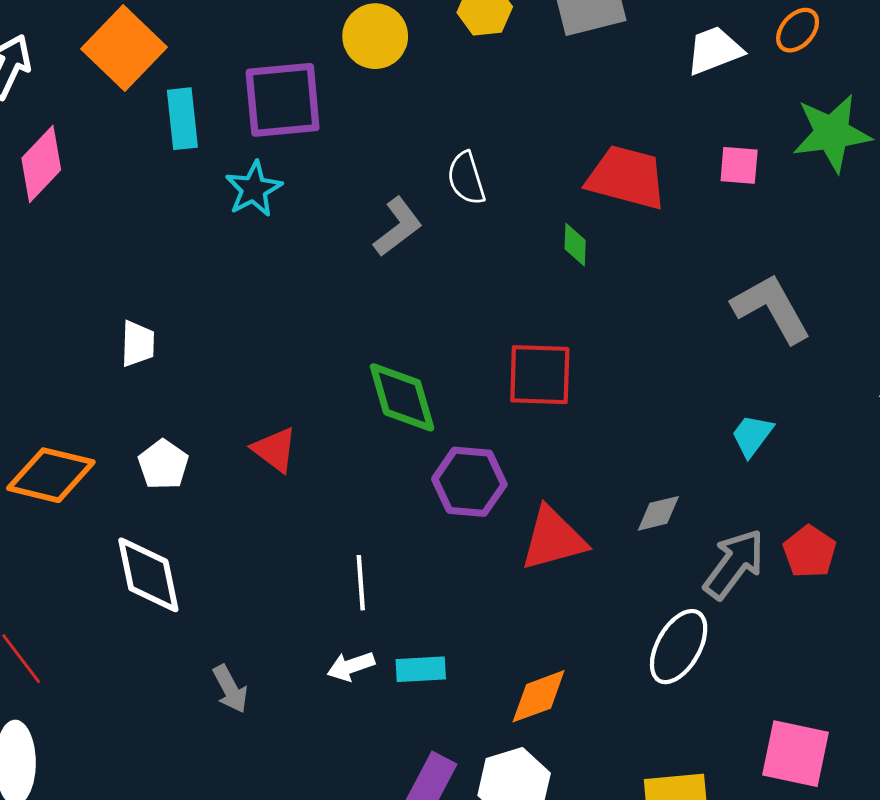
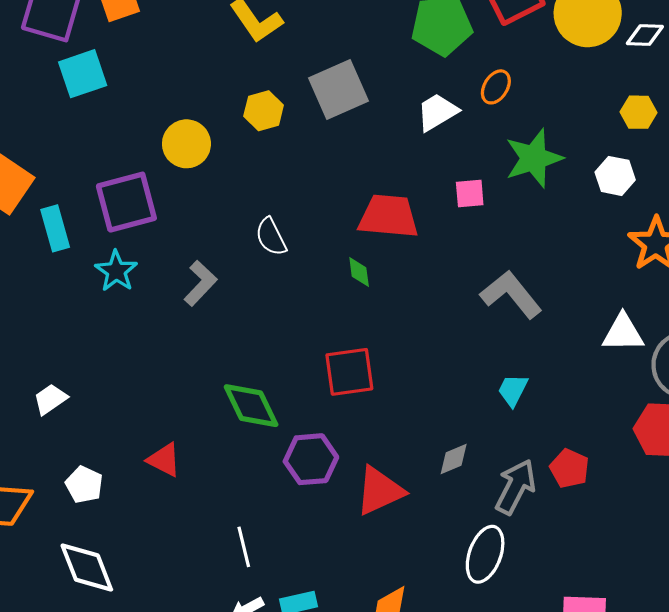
gray L-shape: (398, 227) -> (200, 283), moved
white trapezoid: (138, 344) -> (50, 399), turned -117

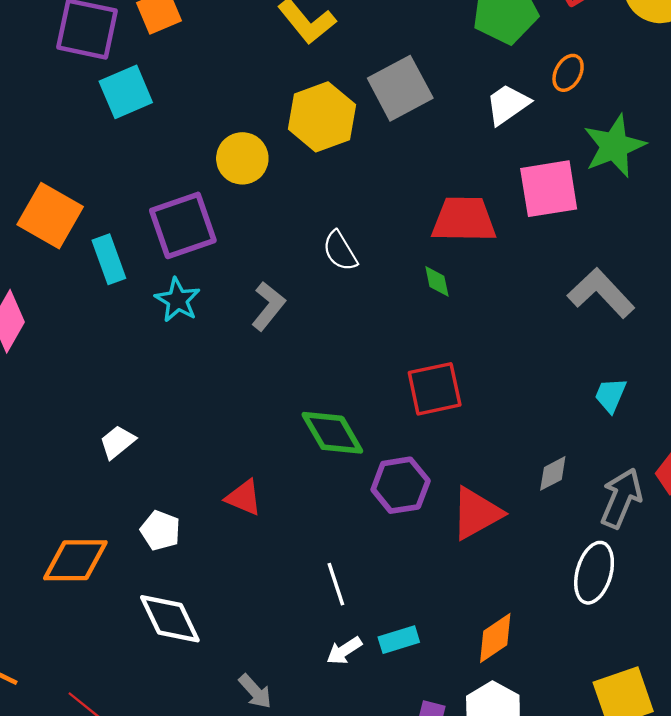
yellow hexagon: (264, 111) -> (322, 117), size x1.6
pink square: (470, 194) -> (549, 189), size x1.8

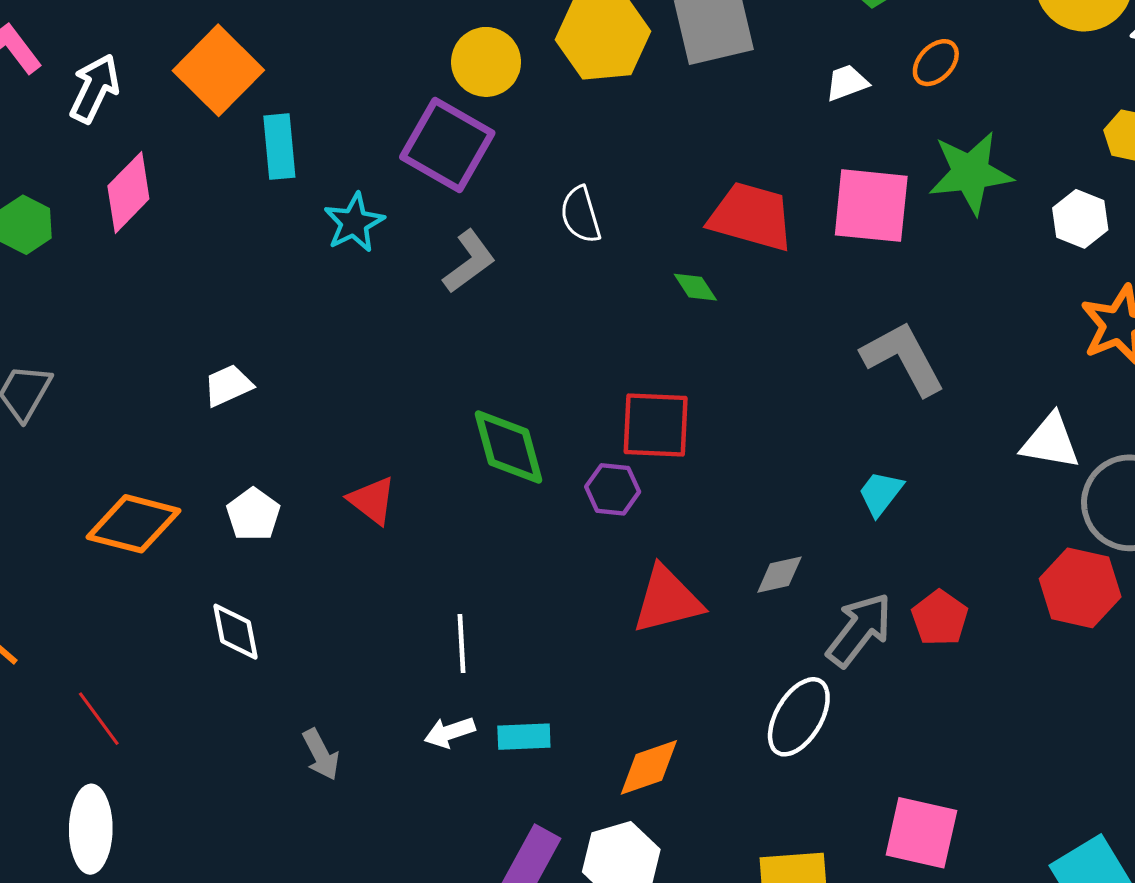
white trapezoid: (508, 104) -> (847, 83), size x0.7
purple square: (183, 225) -> (447, 145), moved, turned 34
green diamond: (437, 281) -> (695, 287), turned -36
purple hexagon: (401, 485) -> (613, 489), moved, size x0.7
white diamond: (170, 619) -> (236, 632), size x0.7

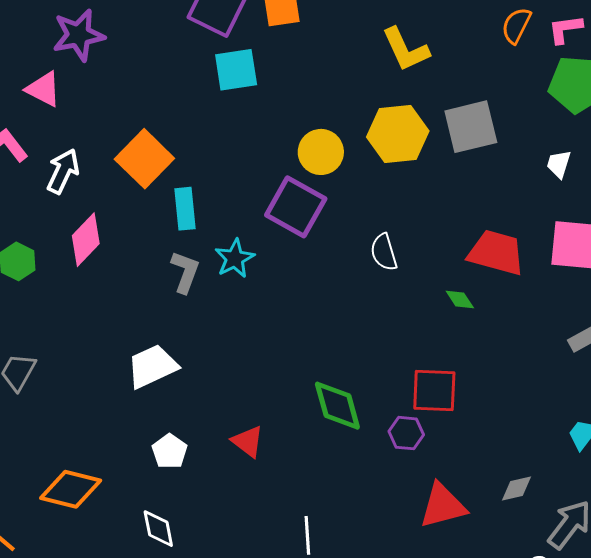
white trapezoid: (847, 83) -> (559, 164), turned -52
gray L-shape: (469, 262) -> (185, 272), moved, turned -33
white trapezoid: (228, 385) -> (152, 366), size x1.6
orange diamond: (133, 524) -> (71, 489), moved

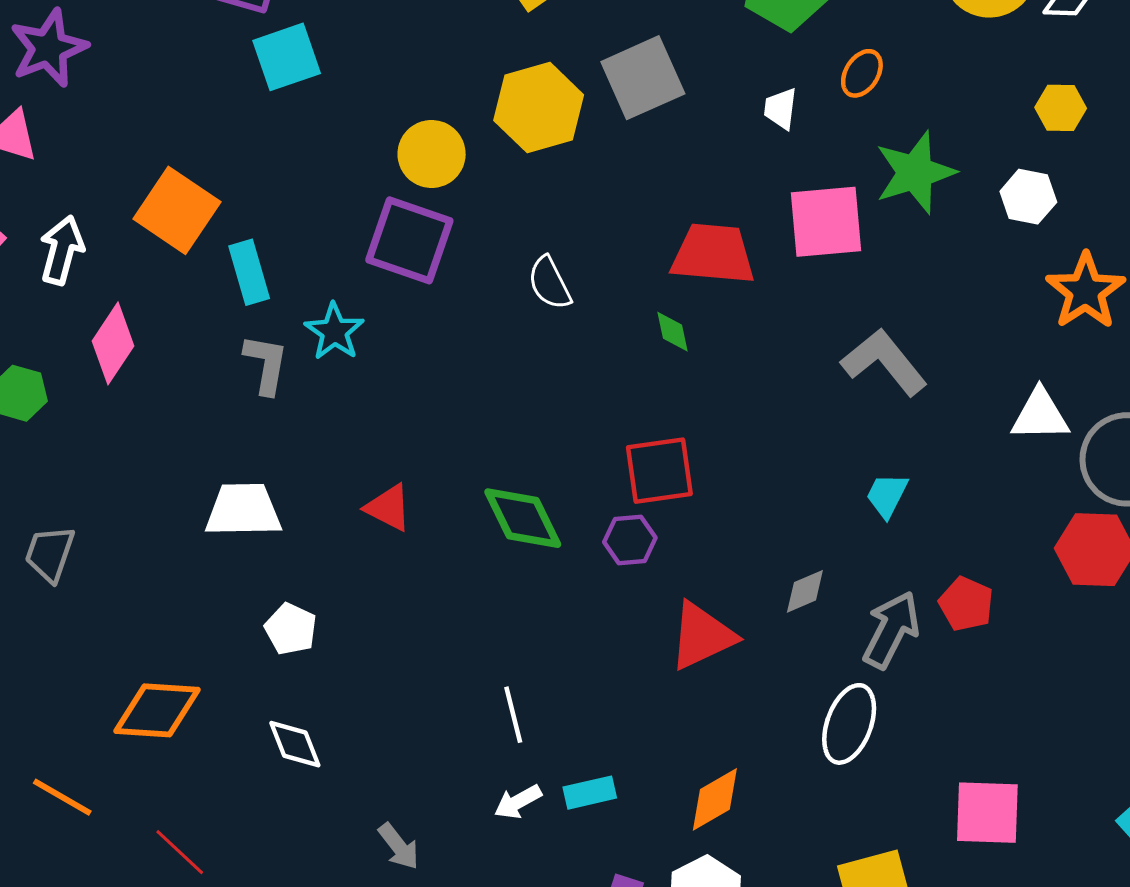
green diamond: (460, 299) -> (672, 332), turned 32
white trapezoid: (152, 366) -> (243, 510), turned 34
red triangle: (248, 441) -> (388, 508), moved

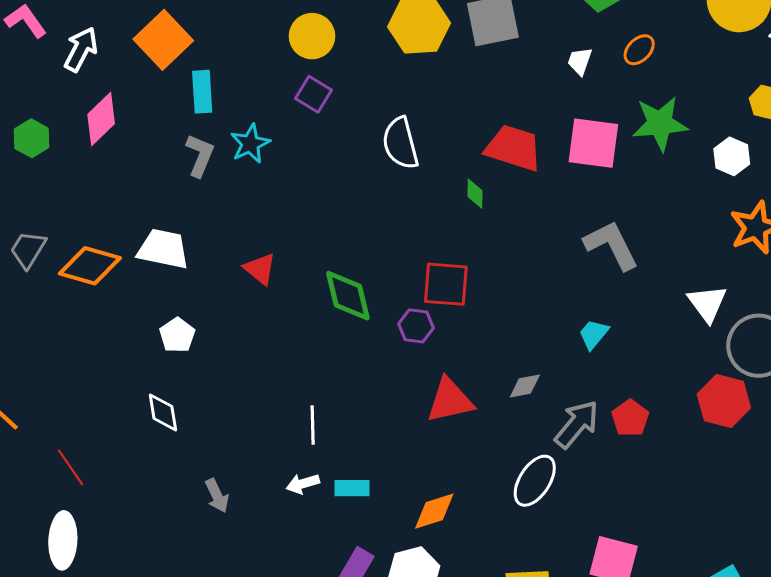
yellow circle: (432, 154) -> (312, 36), moved
purple square: (409, 240) -> (314, 94), size x0.6
white semicircle: (550, 283) -> (400, 143), size x1.4
white triangle: (1040, 415) -> (707, 303), turned 42
orange diamond: (157, 710) -> (90, 266), moved

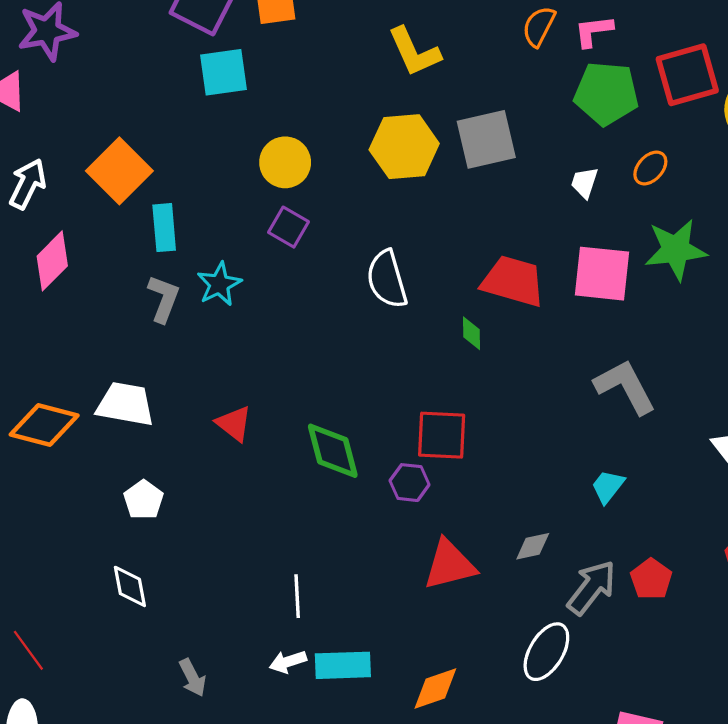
cyan rectangle: (352, 488) -> (343, 665), size x1.4

